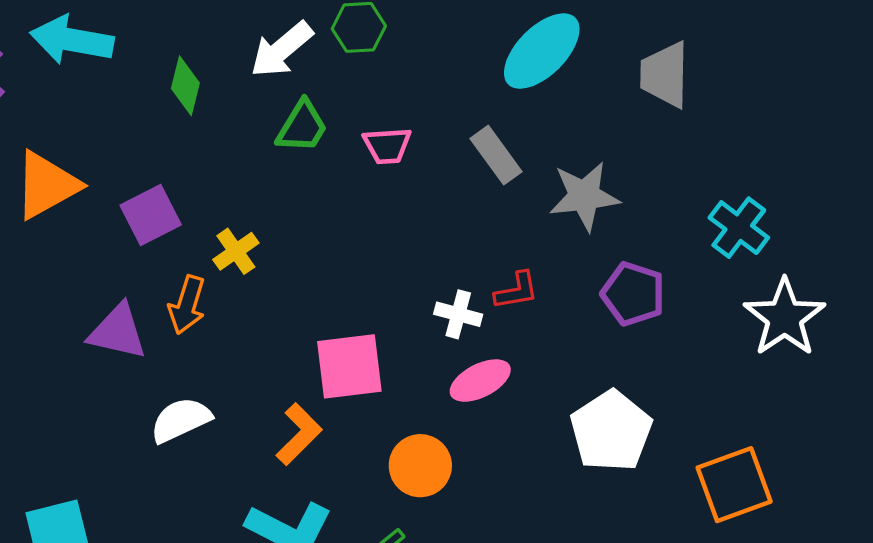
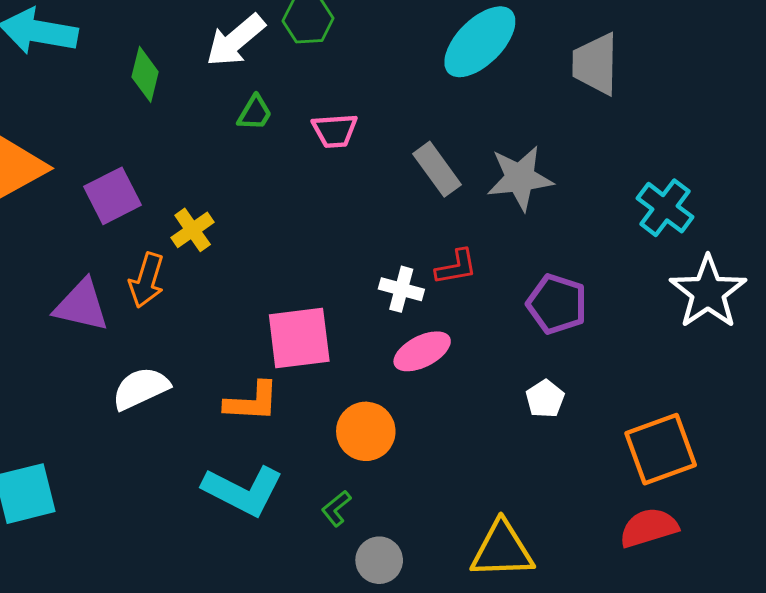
green trapezoid: (302, 127) -> (255, 113), size x0.7
gray rectangle: (496, 155) -> (437, 169), moved
purple pentagon: (633, 294) -> (557, 304), moved
white pentagon: (611, 431) -> (545, 399), size x0.5
orange L-shape: (299, 434) -> (252, 402), turned 48

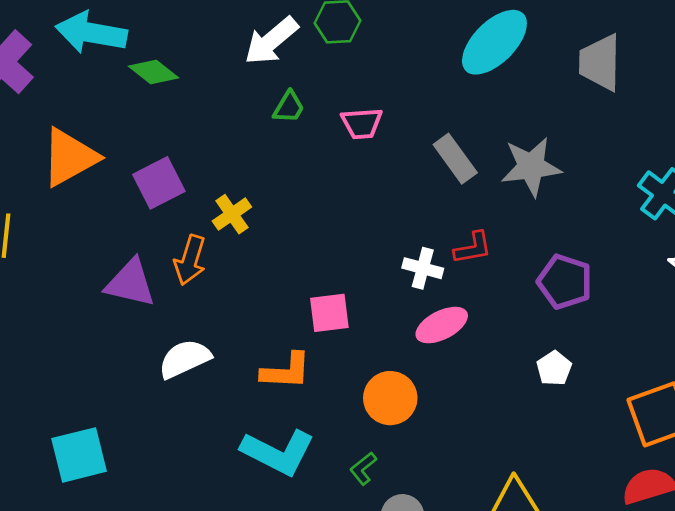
green diamond: (145, 74) -> (153, 72), moved, turned -66
pink square: (299, 338) -> (329, 313), size x0.7

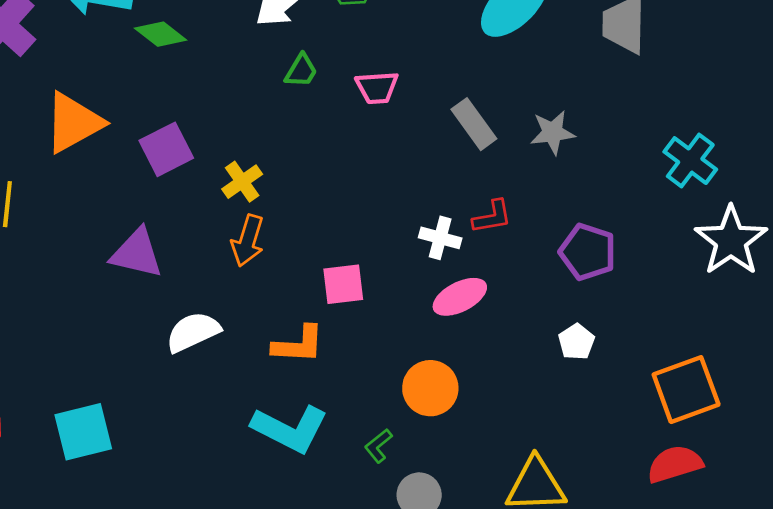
gray star: (531, 167) -> (553, 132), size x0.7
orange arrow: (190, 260) -> (248, 241), moved
orange circle: (390, 398) -> (430, 388), moved

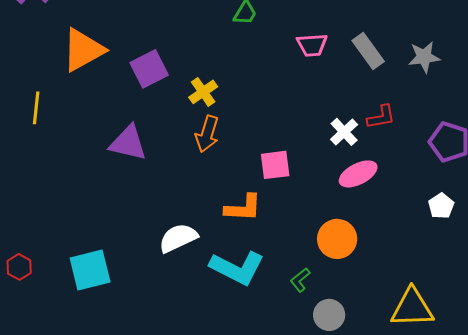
pink trapezoid: (377, 87) -> (312, 45), moved
white cross: (440, 238) -> (344, 132), turned 32
white semicircle: (193, 332) -> (178, 238), moved

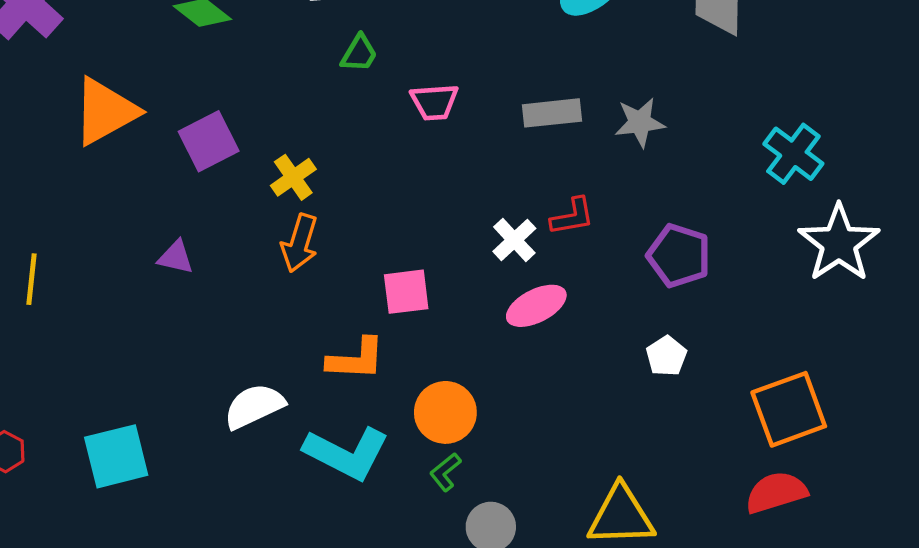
pink trapezoid: (312, 45) -> (434, 102), moved
gray rectangle: (368, 51) -> (552, 113), turned -60
yellow line: (36, 108) -> (32, 279), moved
purple triangle: (128, 143) -> (176, 257), size x0.6
orange circle: (337, 239) -> (445, 412), moved

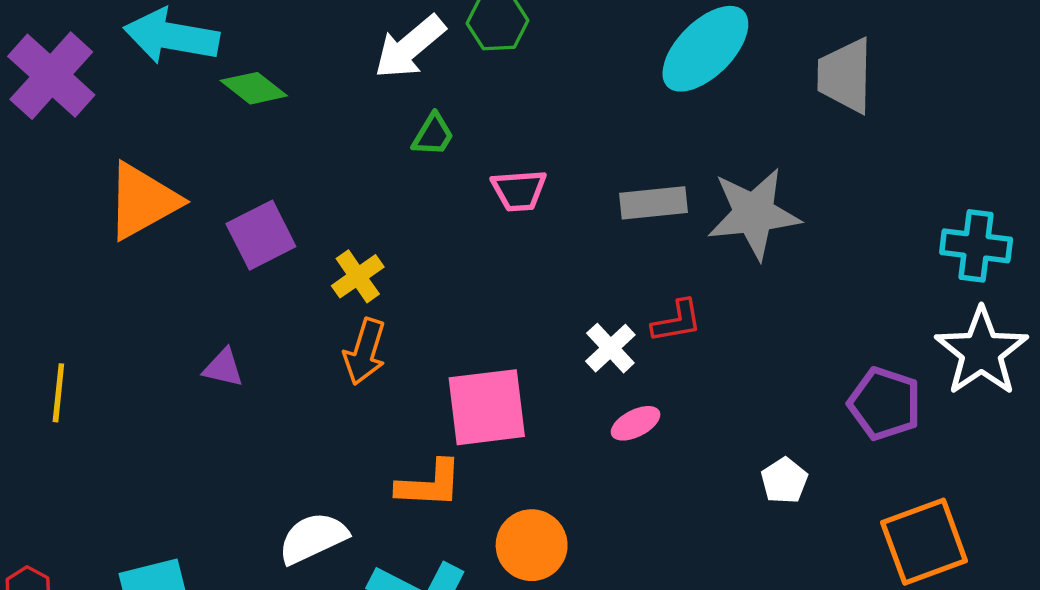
gray star: (640, 122) -> (754, 214), size x1.6
cyan cross: (793, 154) -> (976, 246), moved, turned -30
purple pentagon: (679, 256) -> (885, 404), moved
pink square: (406, 292) -> (487, 407), size x1.5
pink ellipse: (536, 306) -> (636, 423), size x0.7

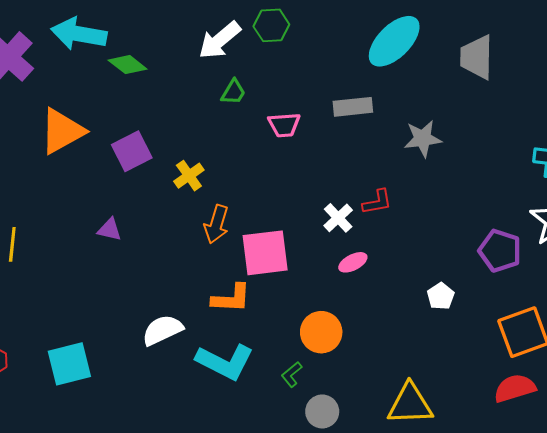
gray rectangle: (653, 203) -> (353, 107), moved
gray star: (754, 214) -> (423, 139), size x0.7
orange arrow: (365, 352) -> (216, 224), moved
orange circle: (532, 545) -> (321, 332), moved

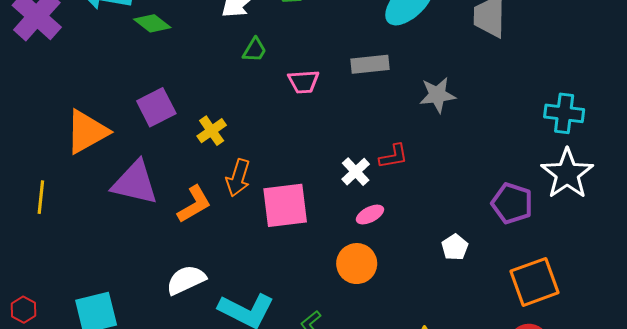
orange triangle: (62, 131) -> (87, 132), moved
purple triangle: (110, 230) -> (135, 183), size x2.0
orange L-shape: (231, 298) -> (194, 204), moved, turned -33
orange circle: (321, 332) -> (357, 264), moved

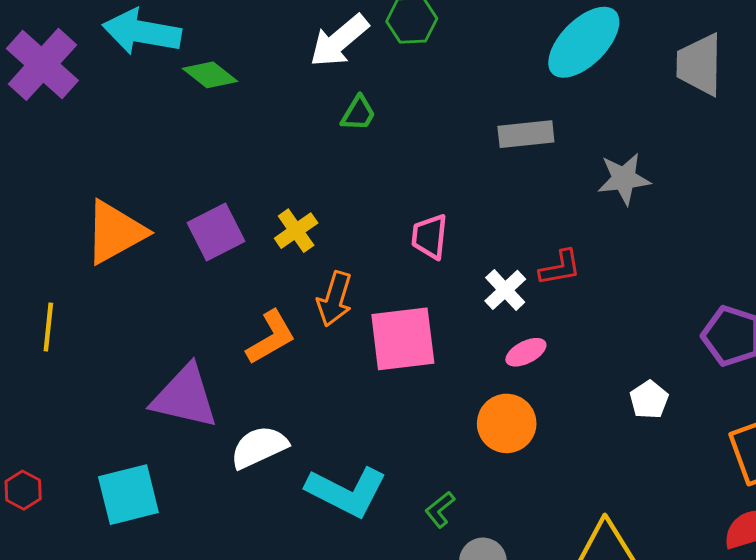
pink trapezoid: (304, 82) -> (430, 237), moved, turned 100
purple square: (156, 107) -> (216, 232), moved
purple triangle: (135, 183) -> (185, 397), moved

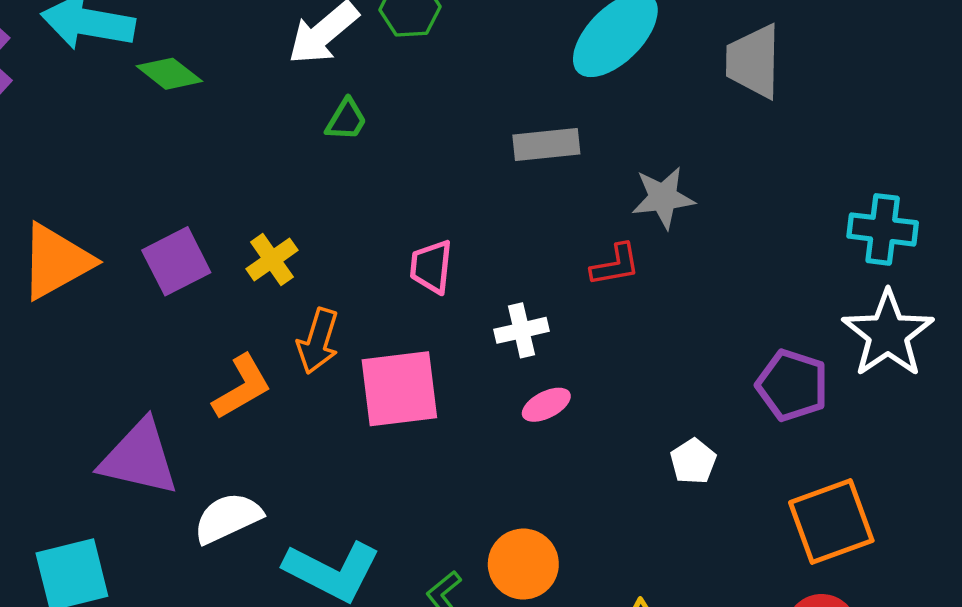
red L-shape: (560, 268) -> (615, 265), moved
white cross: (505, 290) -> (522, 330), turned 30
orange circle: (507, 423) -> (523, 564), moved

